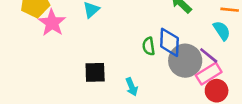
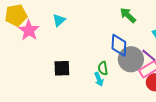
green semicircle: (149, 46) -> (103, 68), moved
cyan arrow: (132, 87) -> (99, 79), moved

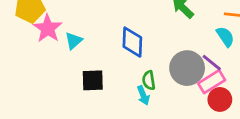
cyan triangle: (59, 20) -> (74, 41), moved
blue diamond: (119, 45) -> (132, 42), moved

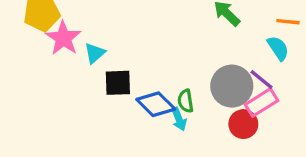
blue diamond: (132, 42) -> (156, 104), moved, turned -48
black square: (93, 80) -> (118, 83), moved
red circle: (220, 99) -> (243, 124), moved

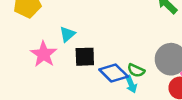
pink star: (63, 38) -> (44, 54), moved
green semicircle: (186, 101) -> (136, 70), turned -56

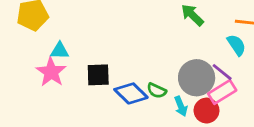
cyan triangle: (67, 34) -> (60, 51), moved, turned 42
cyan arrow: (131, 84) -> (181, 106), moved

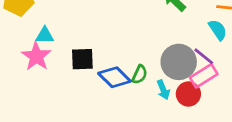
green semicircle: (157, 91) -> (140, 74), turned -90

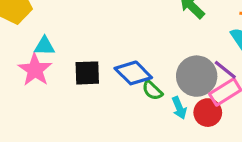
green semicircle: (140, 74) -> (152, 90), turned 108
blue diamond: (114, 77) -> (133, 73), moved

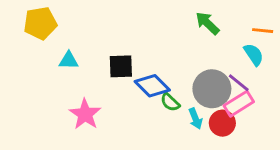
pink star: (35, 70) -> (85, 114), moved
black square: (87, 73) -> (121, 66), moved

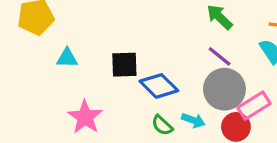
purple line: (239, 83) -> (220, 56), moved
green semicircle: (170, 102) -> (162, 125), moved
cyan arrow: (195, 119) -> (193, 120), moved, turned -48

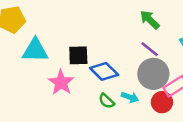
cyan triangle: (67, 58) -> (35, 50), size x1.6
pink star: (85, 117) -> (61, 82), moved

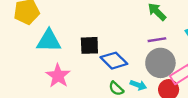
purple line: (150, 49) -> (157, 40), turned -48
pink star: (61, 82) -> (58, 76), moved

